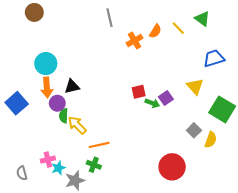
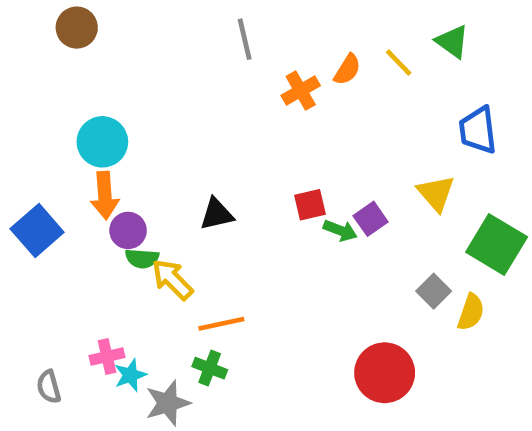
blue trapezoid: (214, 58) -> (478, 130), turned -80
black triangle: (72, 87) -> (217, 214), moved
green semicircle: (64, 116) -> (142, 258), turned -88

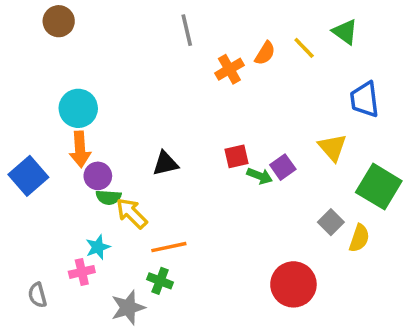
cyan star: (130, 375) -> (98, 247), moved

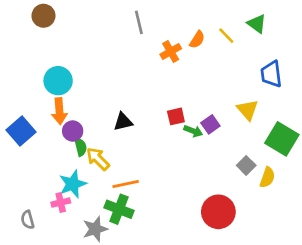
green semicircle: (108, 197) -> (81, 147), turned -108
cyan star: (98, 247) -> (73, 184), size x1.5
green cross: (160, 281) -> (119, 209), size x1.5

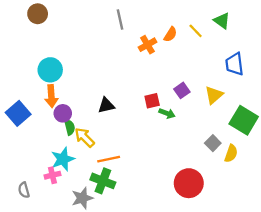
yellow triangle: (248, 110) -> (214, 95), turned 30
purple square: (210, 124) -> (182, 90), moved

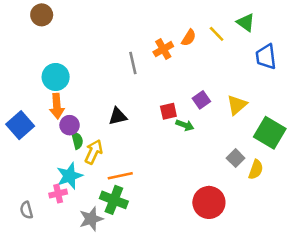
gray line: (120, 19) -> (133, 63), moved
blue trapezoid: (235, 64) -> (266, 57), moved
yellow arrow: (85, 137) -> (94, 152), turned 70

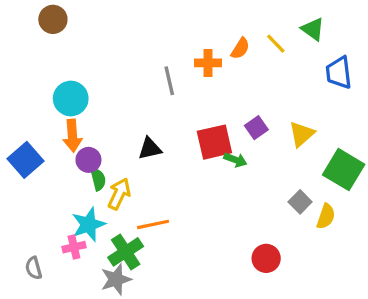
orange cross: (163, 49) -> (208, 63), turned 30
red square: (168, 111) -> (214, 142), size x1.6
green cross: (114, 200) -> (126, 252), moved, turned 36
red circle: (209, 202) -> (266, 258), size x0.7

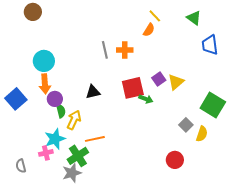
yellow line: (276, 44) -> (155, 16), moved
orange cross: (208, 63) -> (125, 50), moved
yellow triangle: (302, 134) -> (176, 82), moved
red circle: (266, 258) -> (175, 160), moved

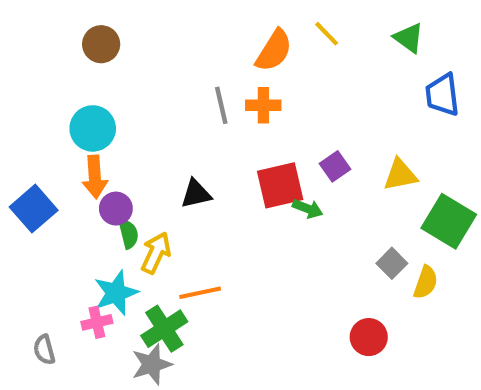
brown circle: (33, 12) -> (101, 44), moved
orange semicircle: (149, 30) -> (274, 51), moved, size x1.5
yellow triangle: (176, 82) -> (400, 175), moved, turned 30

